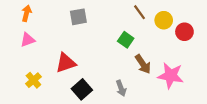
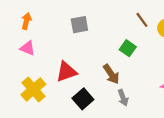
pink triangle: (28, 40) -> (28, 48), turned 42
brown arrow: (143, 64) -> (111, 74), moved
yellow cross: (33, 80) -> (33, 89), size x1.5

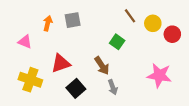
orange arrow: (26, 21) -> (48, 23), moved
yellow cross: (33, 89) -> (30, 80), turned -30

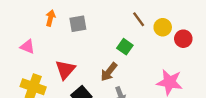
orange arrow: (48, 23) -> (50, 18), moved
red triangle: (61, 63) -> (65, 70), turned -30
brown arrow: (102, 66) -> (109, 72), turned 72

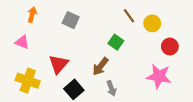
orange arrow: (50, 18) -> (32, 15), moved
gray square: (78, 24) -> (71, 20), turned 35
red circle: (183, 39) -> (170, 47), moved

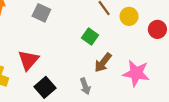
red circle: (170, 47) -> (157, 29), moved
brown arrow: (100, 66) -> (103, 63), moved

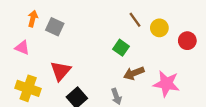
gray square: (41, 13) -> (55, 27), moved
brown arrow: (103, 63) -> (134, 73), turned 30

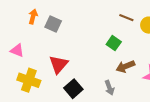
brown line: (135, 20) -> (126, 18), turned -32
pink triangle: (22, 48) -> (17, 51), moved

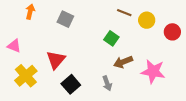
gray square: (53, 24) -> (65, 19), moved
yellow cross: (29, 80) -> (26, 76), turned 30

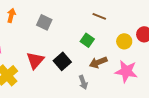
yellow circle: (147, 20) -> (124, 41), moved
black square: (71, 84) -> (62, 61), moved

